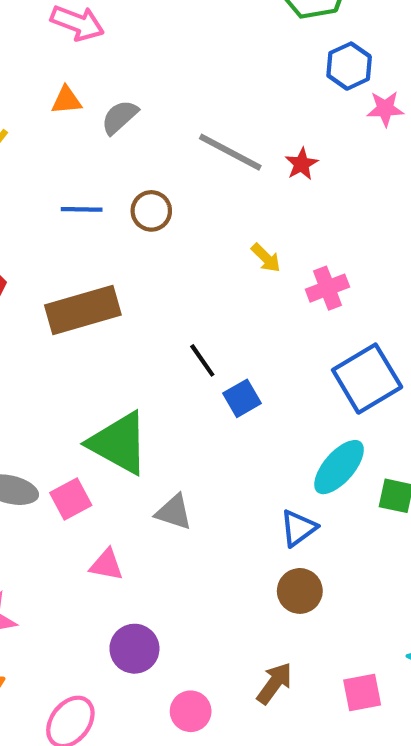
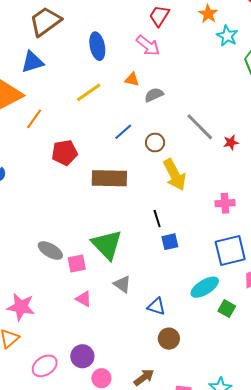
blue line: (82, 209) -> (123, 132), turned -60
yellow arrow: (266, 258) -> (175, 175), moved, size x2.0
blue triangle: (298, 528) -> (156, 306), moved, turned 36
purple circle: (134, 649) -> (82, 356), moved

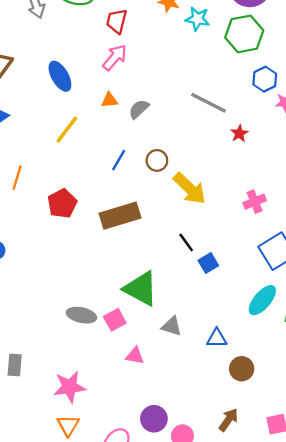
pink arrow: (148, 45) -> (115, 57), turned -70
gray line: (200, 127) -> (209, 103), moved

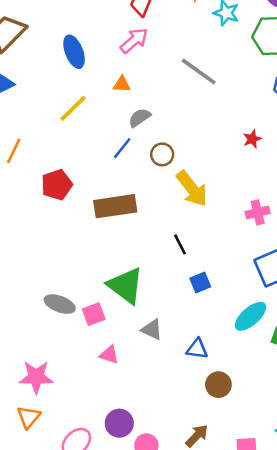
gray line: (209, 103) -> (199, 72), moved
gray semicircle: (139, 109) -> (140, 118), moved
blue square: (208, 263) -> (200, 283), moved

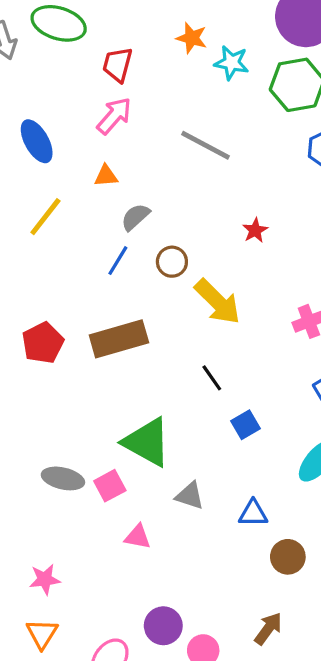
red star: (252, 139) -> (255, 230), moved
red pentagon: (57, 185) -> (43, 343), moved
pink star: (36, 377) -> (45, 579), size x0.7

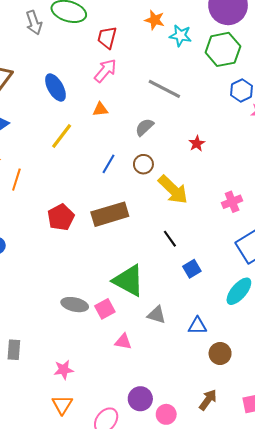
gray semicircle: (135, 217) -> (144, 127), moved

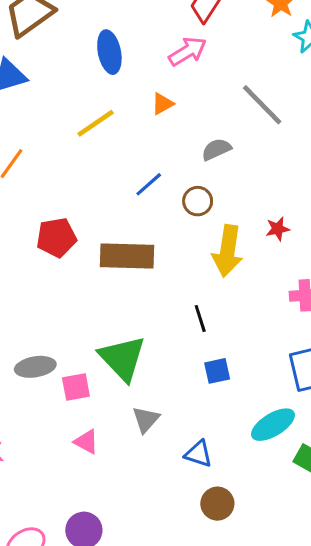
orange triangle: (100, 109) -> (162, 104), turned -42
red star: (197, 143) -> (278, 229), moved
yellow arrow: (173, 190) -> (228, 251), turned 36
gray ellipse: (75, 305) -> (35, 367), turned -40
gray triangle: (157, 315) -> (146, 419), turned 36

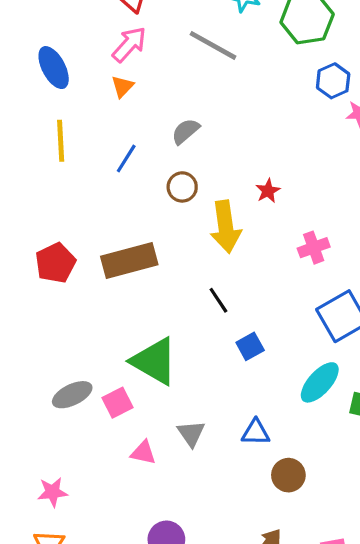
orange triangle: (162, 104) -> (122, 86), moved
gray line: (262, 105) -> (213, 45), moved
yellow line: (96, 123) -> (61, 141), turned -42
blue line: (149, 184) -> (126, 158), moved
gray triangle: (146, 419) -> (191, 433), moved

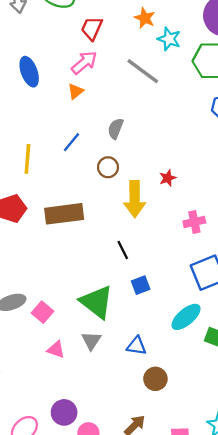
gray semicircle: (185, 131) -> (116, 129), turned -35
yellow line: (61, 141) -> (27, 159), moved
green triangle: (154, 361) -> (97, 302), moved
pink square: (117, 403) -> (43, 312), turned -30

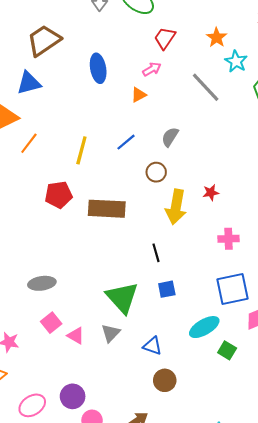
pink arrow: (84, 63) -> (152, 69), size x0.7
pink square: (43, 312) -> (51, 323), moved

